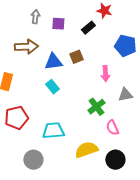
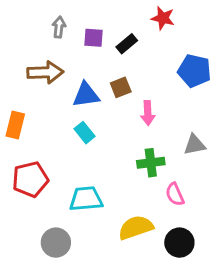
black rectangle: (88, 28) -> (127, 44), moved
pink arrow: (105, 74) -> (148, 113), moved
green cross: (96, 107) -> (151, 163), turned 30

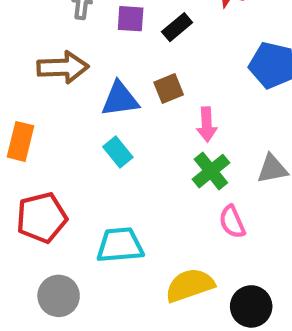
green cross: (151, 163) -> (211, 171), moved, turned -32
pink semicircle: (175, 194) -> (232, 222), moved
gray circle: (56, 243) -> (59, 296), moved

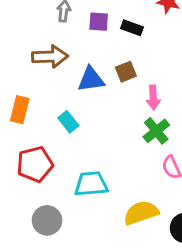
black rectangle: (177, 27) -> (132, 28), turned 60
cyan rectangle: (118, 152) -> (68, 122), moved

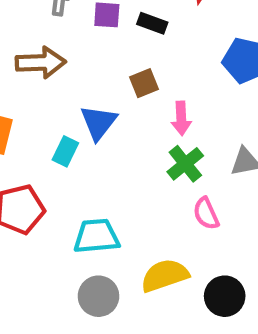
blue triangle: (91, 79) -> (98, 122), moved, turned -44
cyan rectangle: (68, 122) -> (65, 151), turned 65
gray circle: (47, 220) -> (98, 296), moved

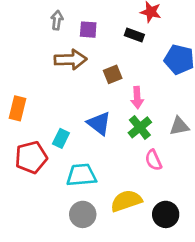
black rectangle: (152, 23) -> (134, 35), moved
brown arrow: (41, 63) -> (71, 59), moved
blue triangle: (98, 122) -> (99, 123), moved, turned -30
cyan rectangle: (65, 151) -> (61, 138), moved

